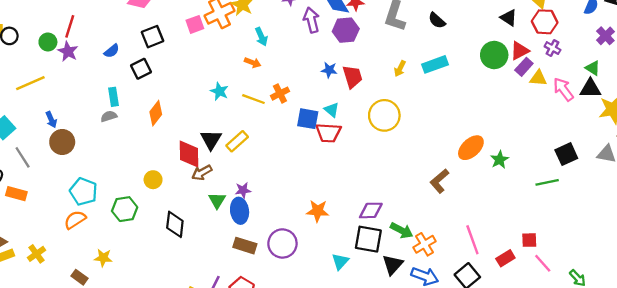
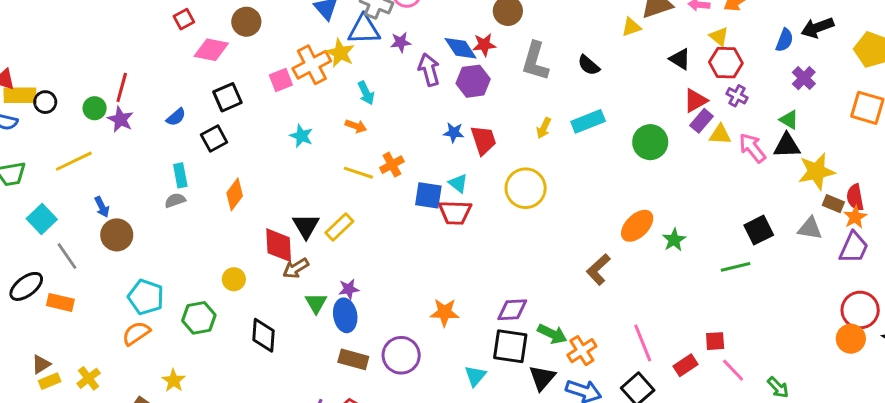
green circle: (494, 55) -> (650, 142), moved
cyan star: (219, 91) -> (301, 136), moved
yellow star: (103, 258) -> (174, 381), turned 30

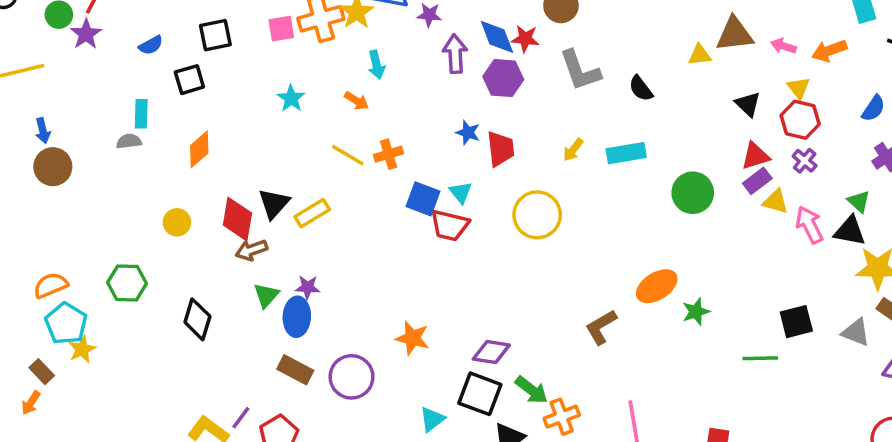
gray L-shape: (535, 61) -> (580, 70), turned -48
yellow circle: (234, 279) -> (177, 222), moved
cyan pentagon: (146, 297) -> (66, 323), moved

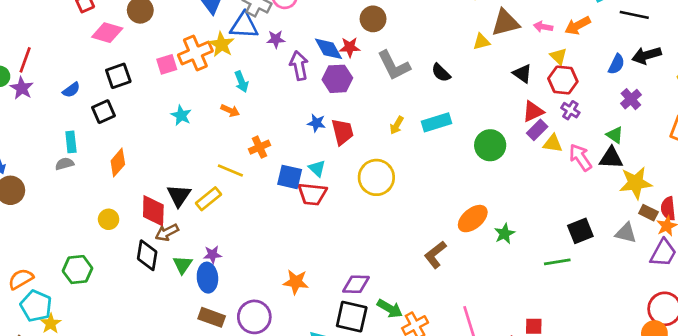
yellow line: (348, 155) -> (230, 171), moved
black diamond: (197, 319) -> (147, 255), moved

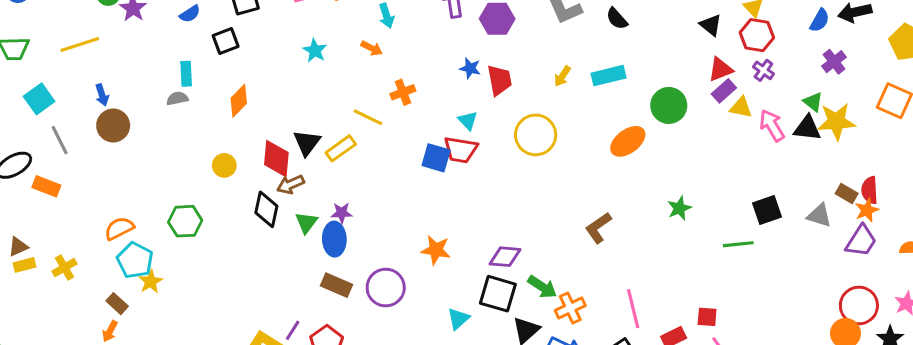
blue square: (290, 177) -> (436, 158), moved
yellow star: (636, 183) -> (836, 122), moved
orange ellipse: (473, 219) -> (628, 141), moved

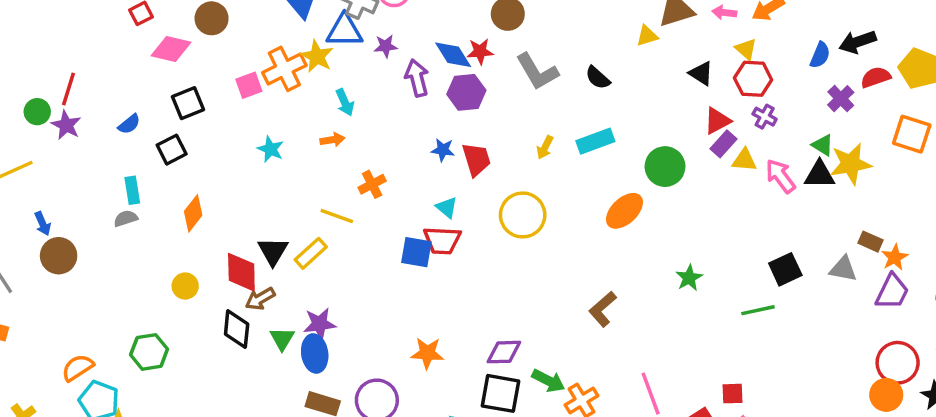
orange arrow: (372, 48) -> (332, 140), turned -30
red semicircle: (870, 190) -> (876, 77), moved, turned 80
purple star: (342, 213) -> (320, 324), size x1.4

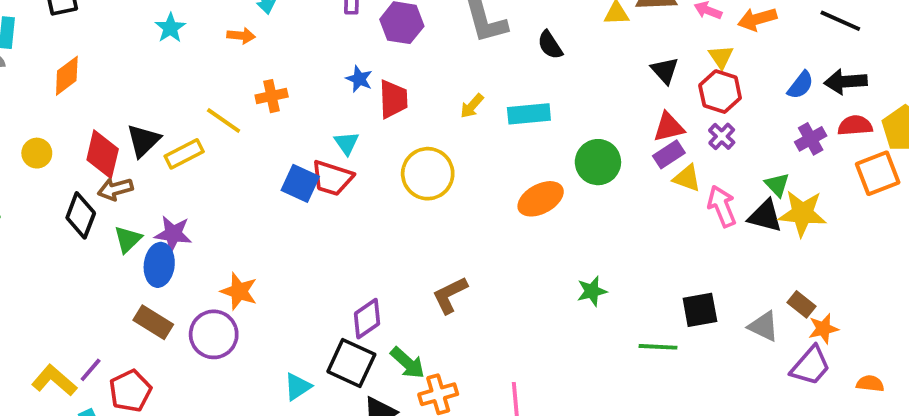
orange square: (912, 134) -> (878, 173), moved, turned 36
brown L-shape: (603, 309) -> (450, 295), moved
purple diamond: (504, 352) -> (367, 319), turned -48
orange star: (427, 353) -> (239, 291), moved

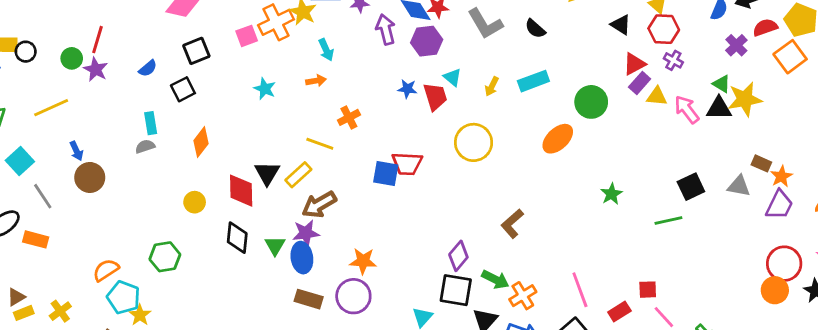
cyan triangle: (347, 143) -> (452, 77), moved
brown arrow: (115, 189) -> (319, 205), moved, size x1.4

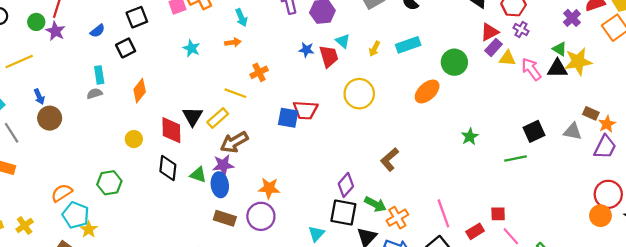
green triangle: (275, 246) -> (198, 175), turned -42

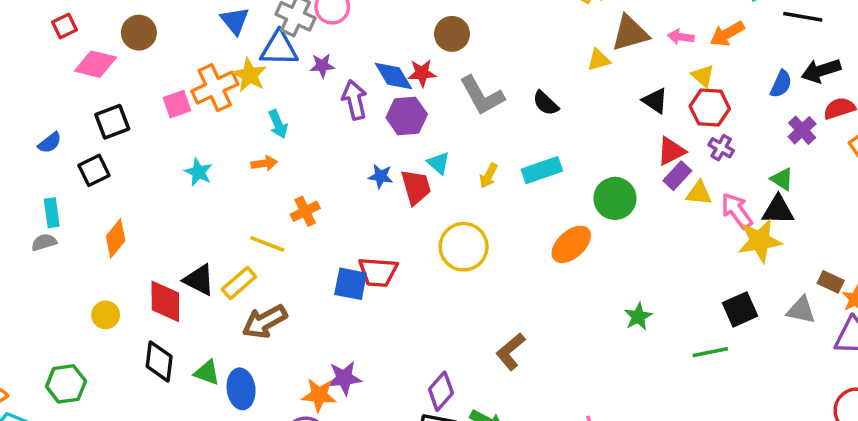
yellow star: (578, 62) -> (760, 241), moved
black triangle: (193, 116) -> (199, 280), turned -35
purple star: (223, 165) -> (344, 378), moved

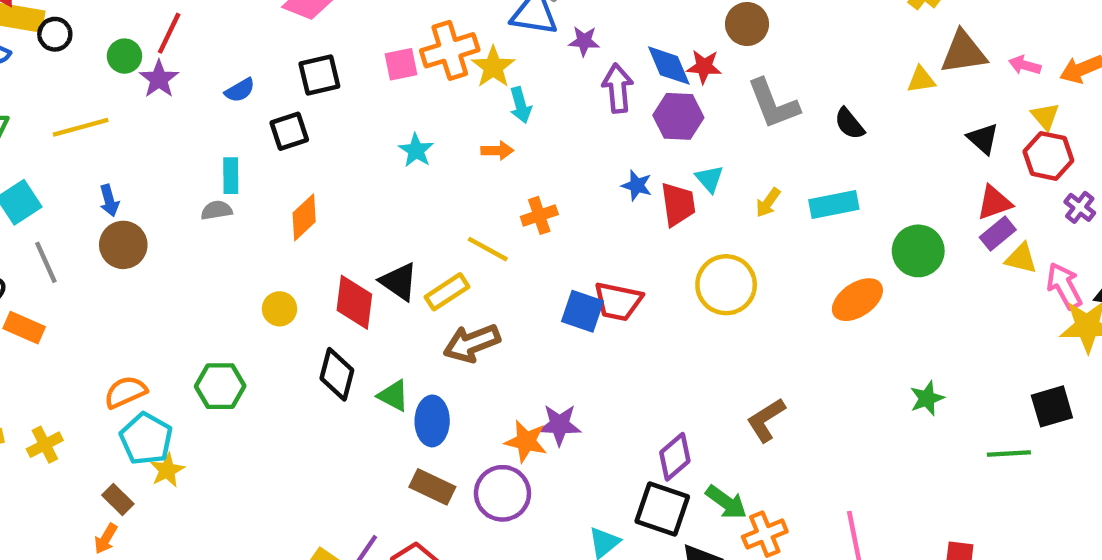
yellow star: (249, 75) -> (493, 67), moved
purple cross: (721, 148) -> (1080, 207), moved

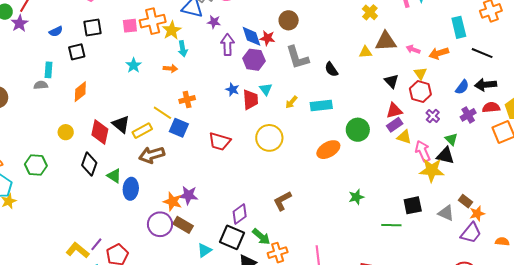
blue square: (583, 311) -> (179, 128), moved
brown rectangle: (432, 487) -> (183, 225), moved

